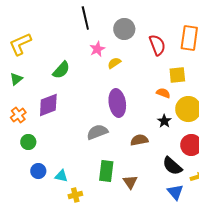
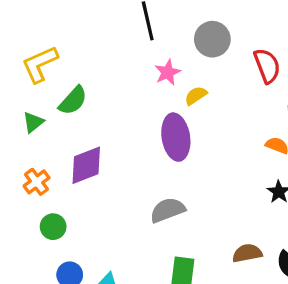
green semicircle: (61, 70) -> (73, 101), moved
purple ellipse: (117, 103) -> (176, 137), moved
brown semicircle: (139, 140) -> (247, 253), moved

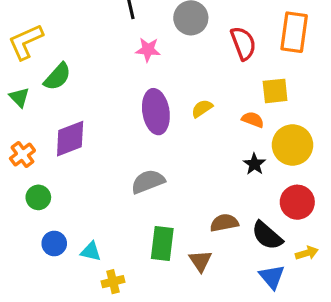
pink star: (168, 72) -> (148, 50), turned 30
yellow semicircle: (196, 96) -> (202, 108), moved
green triangle: (33, 122) -> (19, 97), turned -35

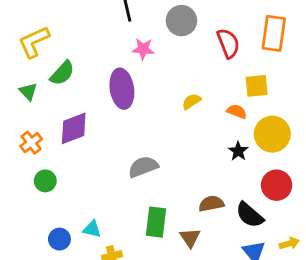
purple ellipse: (156, 112) -> (122, 89), moved
blue circle: (54, 243) -> (59, 239), moved
yellow arrow: (307, 253) -> (289, 243), moved

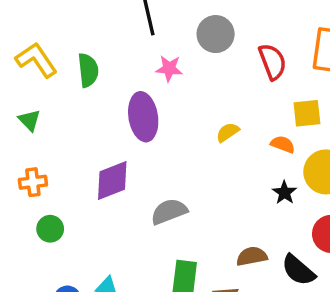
yellow L-shape: (34, 42) -> (36, 60), turned 80
green semicircle: (62, 73) -> (88, 70), moved, turned -48
purple diamond: (74, 128) -> (112, 180), moved
orange cross: (31, 143) -> (33, 182), turned 30

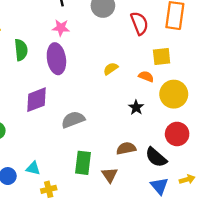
pink star: (169, 68) -> (61, 28), moved
green semicircle: (88, 70) -> (21, 50), moved
black star: (284, 193) -> (136, 107), moved

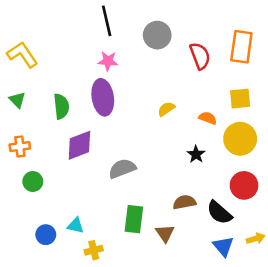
green semicircle: (21, 50) -> (61, 106), moved
yellow square: (162, 56) -> (240, 99), moved

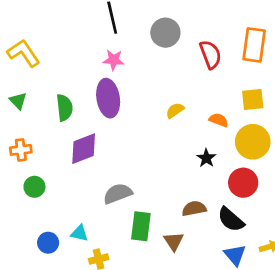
gray semicircle: (122, 169) -> (118, 194), moved
red circle: (244, 185) -> (243, 183), moved

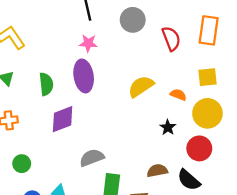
yellow semicircle: (175, 110) -> (141, 86), size x1.6
green circle: (34, 187) -> (22, 164), moved

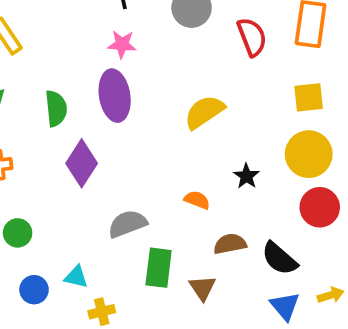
orange semicircle: (178, 95) -> (197, 200), moved
purple diamond: (63, 119) -> (82, 163), turned -36
red circle: (199, 148) -> (320, 207), moved

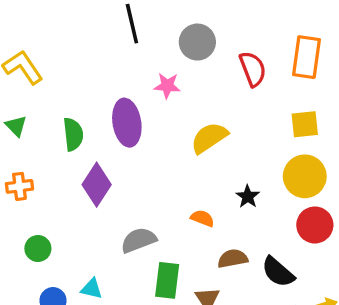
pink star: (122, 44) -> (167, 86), moved

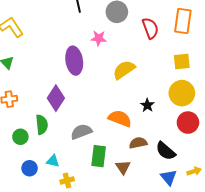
green semicircle: (73, 134) -> (42, 125), moved
orange semicircle: (202, 218) -> (120, 118), size x1.6

